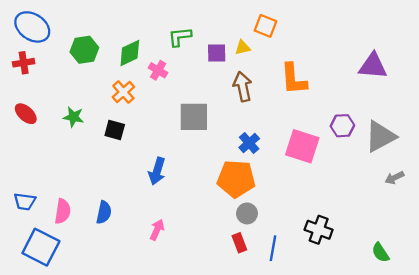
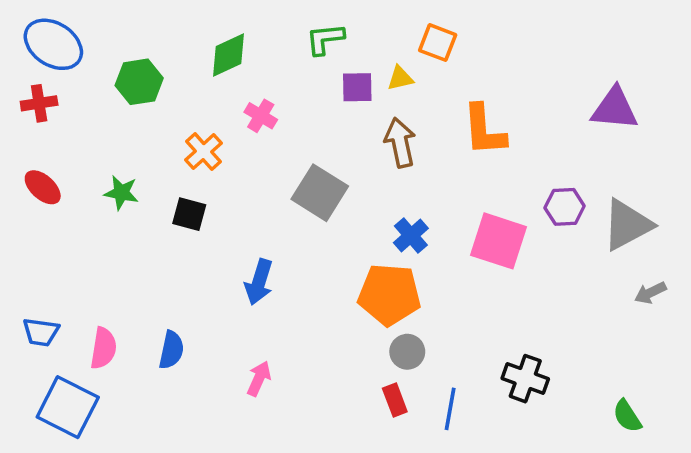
green L-shape: (180, 37) -> (325, 39), moved
green diamond: (130, 53) -> (229, 55), moved
gray square: (194, 117) -> (320, 193), turned 32

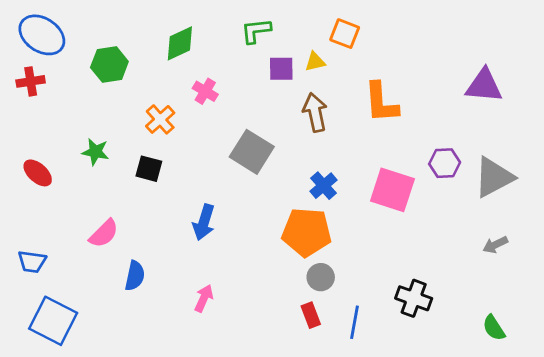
red ellipse: (43, 187) -> (38, 173), moved
gray arrow: (650, 293) -> (495, 245), moved
pink semicircle: (103, 348) -> (104, 234), moved, turned 36

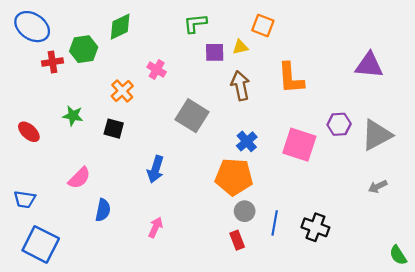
green diamond: (180, 43) -> (120, 27), moved
red cross: (31, 81) -> (52, 62), moved
blue line: (354, 322) -> (275, 223), moved
green semicircle: (494, 328) -> (398, 255), moved

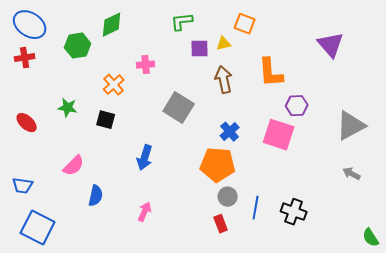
red cross: (52, 62) -> (25, 58), moved
purple triangle: (369, 65) -> (331, 45), moved, turned 44
pink cross: (157, 70) -> (146, 65), turned -36
purple hexagon: (339, 124) -> (297, 106), moved
gray arrow: (378, 187) -> (352, 174), turned 54

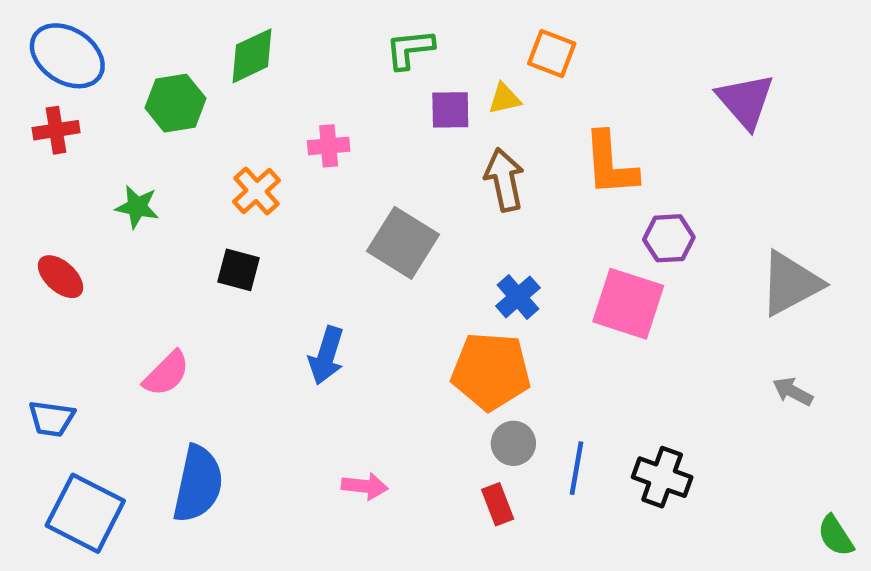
green star: (68, 108) -> (137, 207), moved
blue semicircle: (96, 196) -> (198, 484), moved, size x1.6
pink arrow: (145, 212) -> (365, 486), moved, turned 72

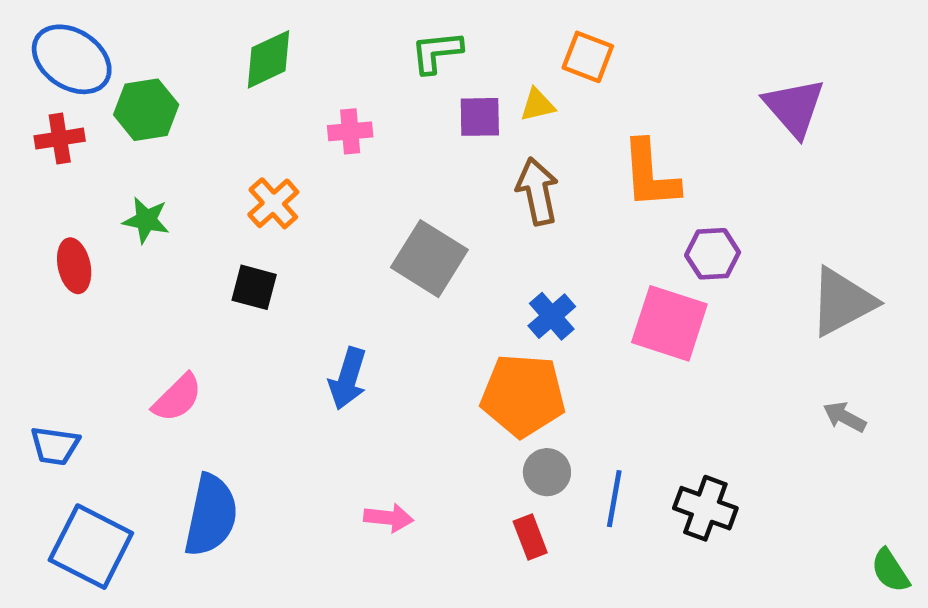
green hexagon: (175, 103) -> (146, 110), moved
pink cross: (329, 146) -> (350, 131), moved
red ellipse: (61, 277) -> (74, 266), moved, turned 36

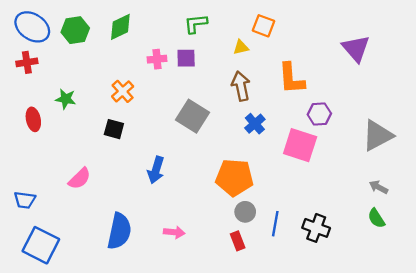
green hexagon: (146, 110) -> (75, 30), moved
purple square: (480, 117) -> (186, 58), moved
blue cross: (552, 316) -> (255, 124), moved
blue semicircle: (211, 515) -> (119, 231), moved
green semicircle: (890, 571) -> (376, 218), moved

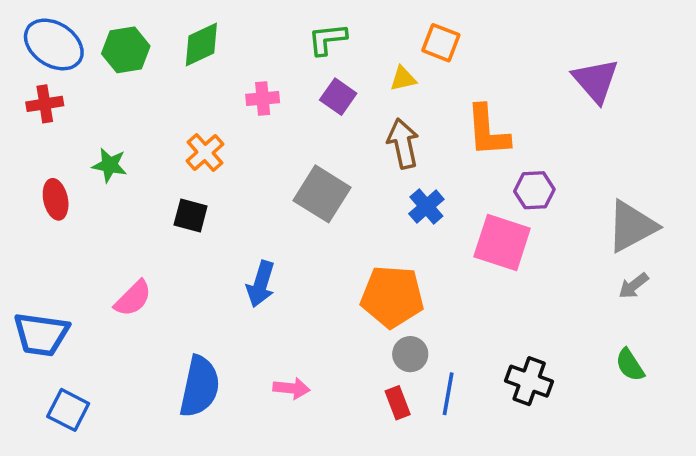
purple square: (186, 58) -> (338, 97), moved, turned 36
gray arrow: (379, 187) -> (633, 286), moved, turned -66
blue trapezoid: (25, 200) -> (41, 334), size x1.5
blue line: (275, 224) -> (448, 394), moved
blue square: (41, 245) -> (68, 410), size x0.7

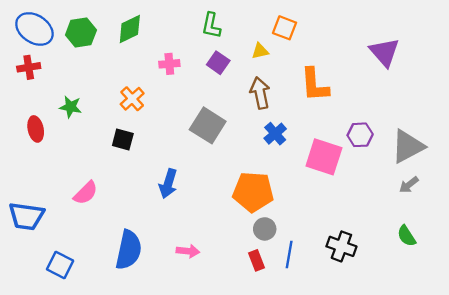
green L-shape: (327, 39) -> (211, 25), turned -72
purple hexagon: (534, 190) -> (360, 135), moved
blue square: (68, 410) -> (60, 265), moved

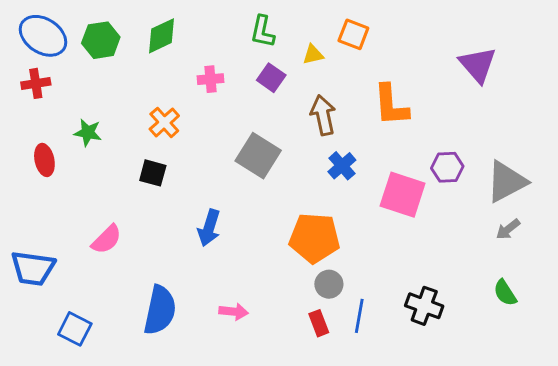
yellow triangle: (260, 51) -> (313, 55), moved

